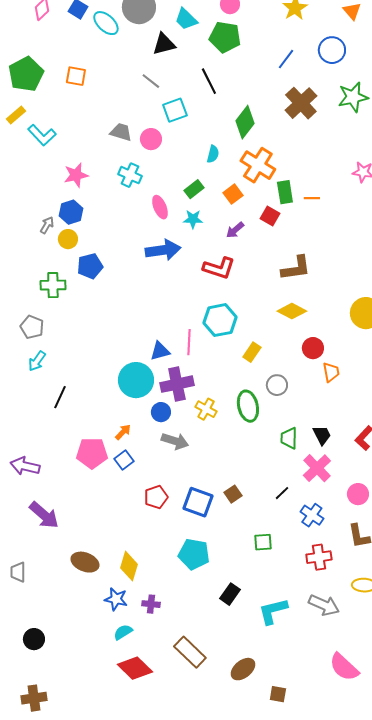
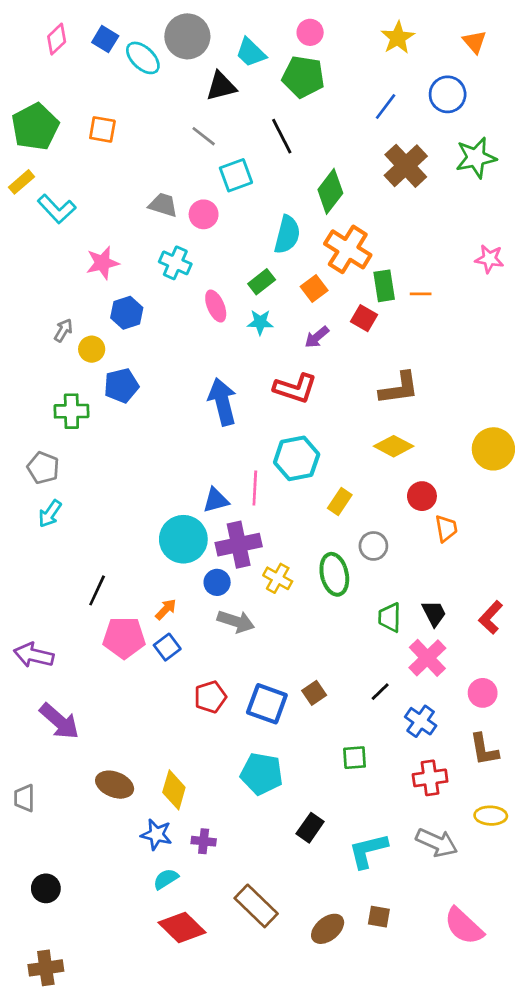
cyan semicircle: (213, 154) -> (287, 235), size x1.6
blue hexagon: (71, 212) -> (127, 313), moved
blue arrow: (163, 250) -> (222, 402), moved, turned -96
black line: (60, 397) -> (97, 590), moved
brown square: (278, 694) -> (379, 917), moved

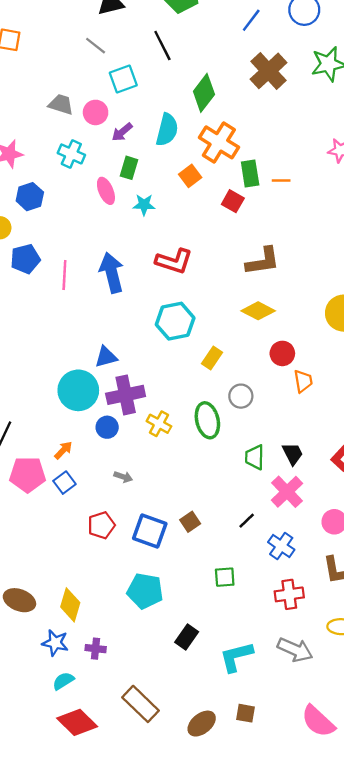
green rectangle: (262, 282) -> (129, 168), moved, turned -35
purple arrow: (317, 337) -> (122, 132), moved
pink line: (255, 488) -> (64, 275), moved
gray arrow: (236, 621) -> (123, 477), moved, size x0.6

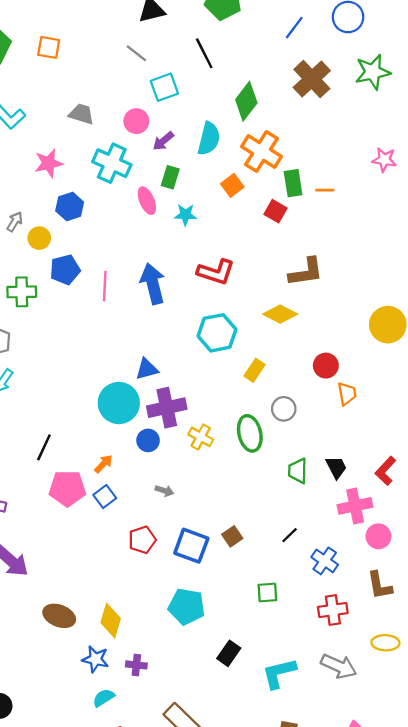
gray trapezoid: (61, 104) -> (81, 114), moved
cyan cross: (71, 154) -> (112, 163), size x1.4
yellow diamond: (258, 311) -> (280, 314), moved
pink cross: (287, 492) -> (355, 506), moved, turned 32

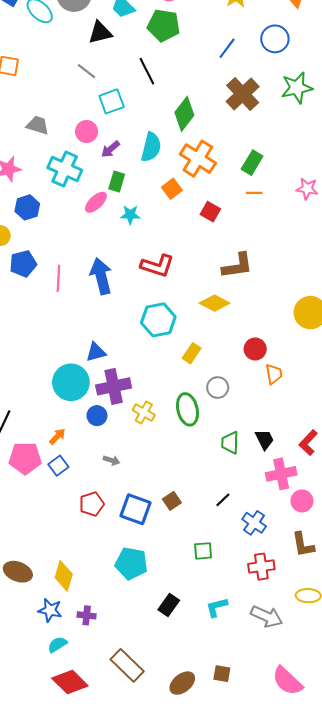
pink star: (384, 160) -> (307, 189), moved
green rectangle: (293, 183) -> (252, 163), moved, turned 40
pink ellipse: (147, 201) -> (96, 202), turned 70
cyan L-shape: (279, 673) -> (217, 607), moved, size x0.7

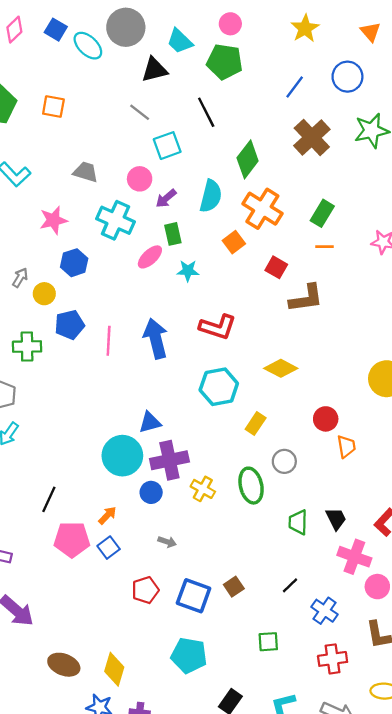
green rectangle: (117, 181) -> (173, 234), turned -30
brown L-shape: (237, 266) -> (306, 298), moved
pink cross: (281, 474) -> (354, 557), turned 32

